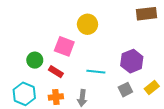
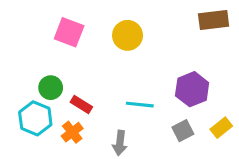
pink square: (64, 46) -> (69, 32), moved
cyan hexagon: (24, 94) -> (35, 118), moved
orange cross: (56, 97) -> (72, 132), moved, turned -32

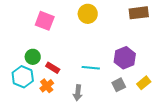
yellow circle: (128, 35) -> (88, 14), moved

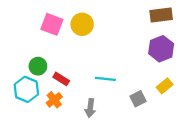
yellow circle: (88, 14) -> (82, 24), moved
purple hexagon: (125, 58) -> (161, 49), moved
yellow rectangle: (144, 83) -> (165, 86), moved

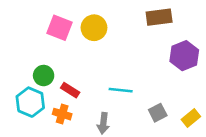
brown rectangle: (161, 15) -> (159, 17), moved
yellow rectangle: (165, 86) -> (191, 118), moved
orange cross: (54, 100) -> (62, 114), turned -35

